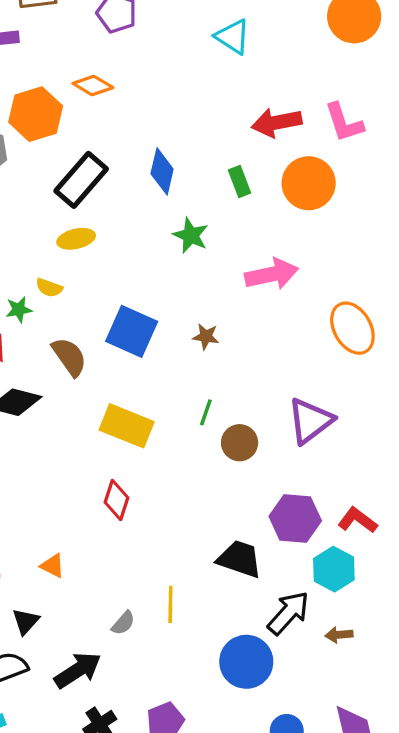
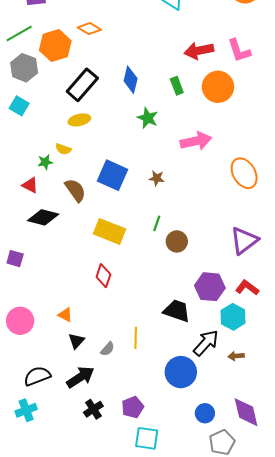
purple triangle: (310, 421) -> (244, 240), moved
black triangle: (26, 621) -> (76, 341), moved

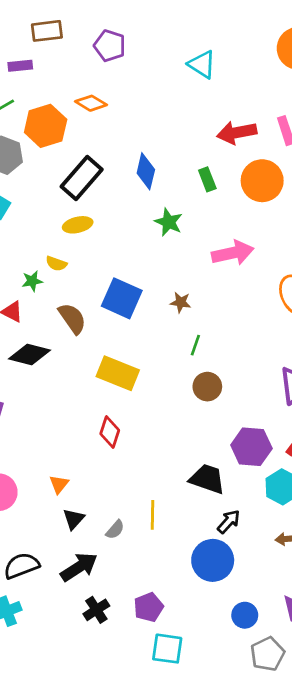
green line: (157, 223) -> (195, 345), moved
orange triangle: (65, 315) -> (59, 484), turned 42
black arrow: (206, 343) -> (229, 522), moved, size x0.7

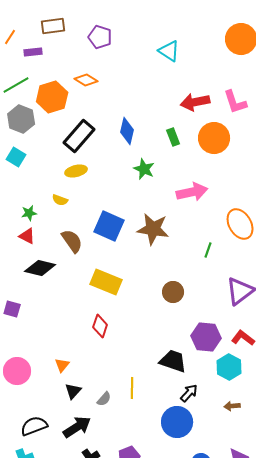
green star: (32, 281) -> (29, 213), moved
brown star: (181, 302) -> (153, 229), size x2.0
green line: (195, 345) -> (208, 250), moved

